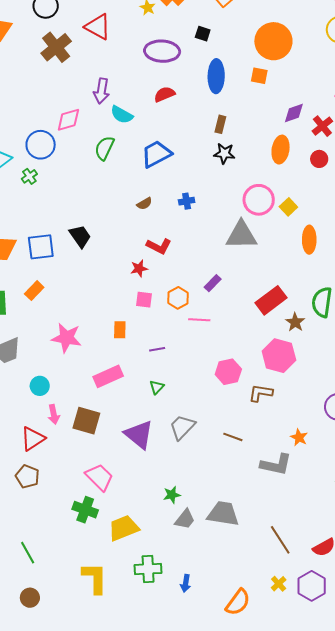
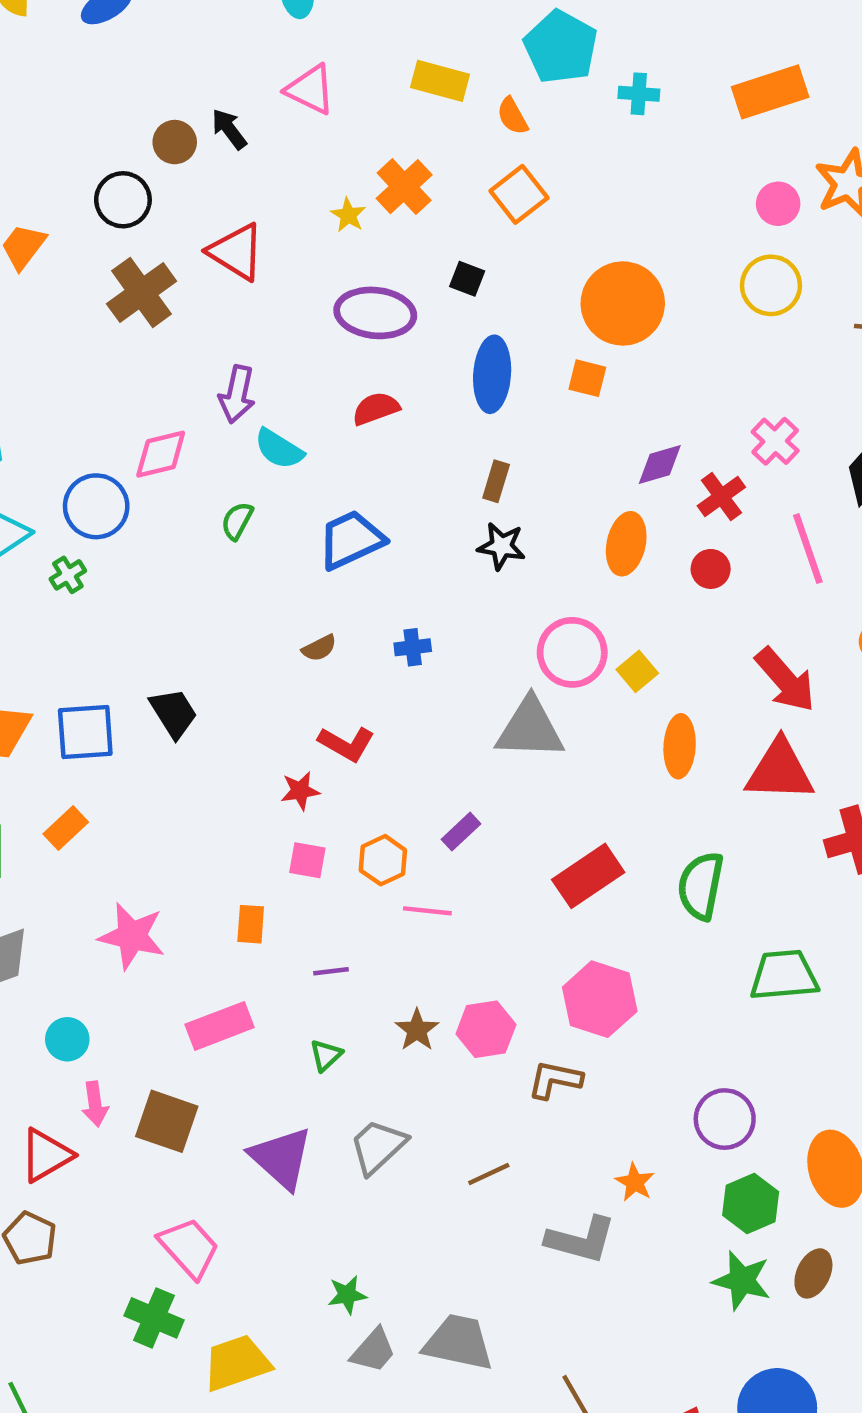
green semicircle: (104, 148) -> (237, 521), size x0.7
brown star: (295, 322) -> (417, 1030), moved
brown line: (233, 437) -> (489, 1174), turned -48

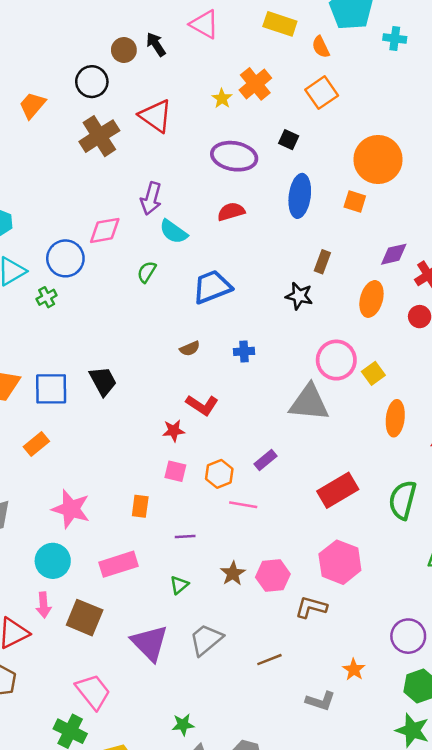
brown rectangle: (496, 481) -> (322, 262), moved
cyan circle: (67, 1039) -> (53, 561), moved, size x1.4
gray L-shape: (581, 1240) -> (320, 701), size x0.7

